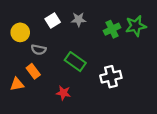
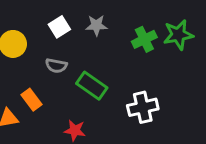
gray semicircle: (39, 50) -> (56, 66), moved

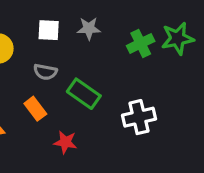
white square: (59, 27) -> (49, 30), turned 35
orange rectangle: (31, 100) -> (35, 109), moved

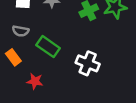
white cross: (139, 117) -> (88, 63), turned 35

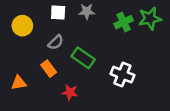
gray semicircle: (21, 31) -> (56, 42), turned -56

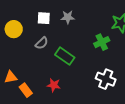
green cross: (124, 22) -> (102, 42), moved
orange rectangle: (49, 69) -> (26, 90), moved
white cross: (122, 75) -> (106, 79), moved

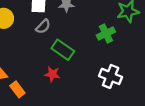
gray semicircle: (42, 43) -> (43, 26), moved
red star: (54, 85) -> (52, 74), moved

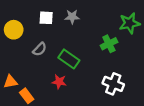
gray semicircle: (43, 26) -> (40, 49), moved

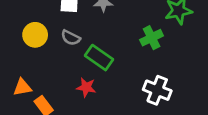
yellow circle: (14, 30) -> (35, 35), moved
gray semicircle: (40, 49) -> (71, 38), moved, turned 72

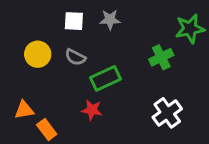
green rectangle: (99, 58) -> (105, 78), turned -60
white cross: (157, 90) -> (167, 113), turned 32

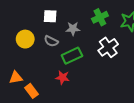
gray star: (110, 20) -> (73, 29), moved
green cross: (161, 57) -> (100, 17), moved
white cross: (167, 113) -> (108, 47), moved

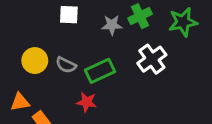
gray star: (73, 29) -> (112, 25), moved
yellow circle: (25, 39) -> (35, 61), moved
gray semicircle: (51, 41) -> (66, 65), moved

